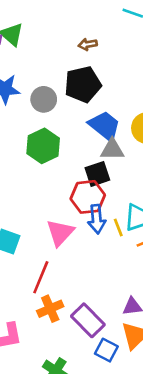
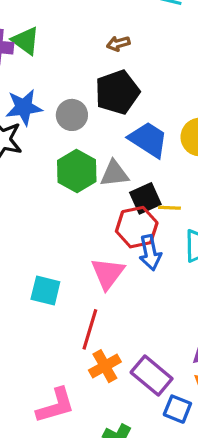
gray triangle: (112, 149) -> (114, 174), moved
yellow line: (118, 227) -> (170, 208), moved, turned -60

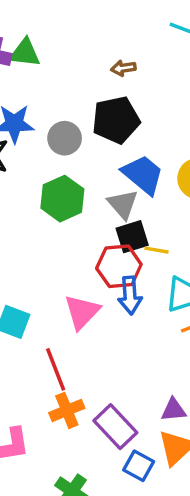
green triangle: (26, 41) -> (25, 53), turned -36
gray triangle: (114, 174) -> (123, 204), moved, turned 48
red line: (90, 329) -> (56, 369), turned -45

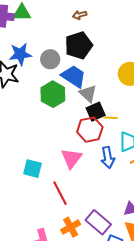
blue trapezoid: (143, 174) -> (74, 76), moved
blue arrow: (130, 295) -> (108, 157), moved
orange cross: (67, 410) -> (71, 227), moved

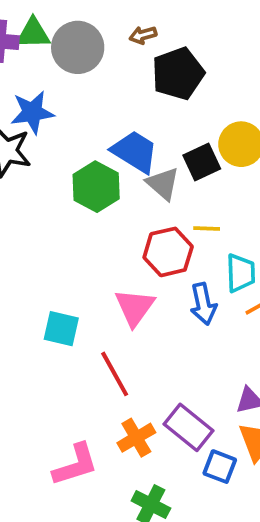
black pentagon: (79, 45) -> (178, 74), moved
gray circle: (50, 59) -> (78, 47), moved, size x1.4
black square: (96, 112) -> (202, 162), moved

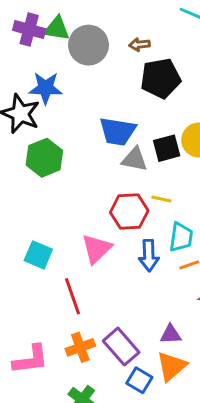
blue trapezoid: (135, 152) -> (118, 131), turned 147
gray triangle: (163, 184) -> (134, 159), turned -40
green hexagon: (96, 187) -> (44, 158), moved

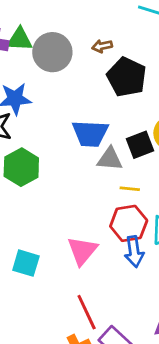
black pentagon: (161, 78) -> (127, 77), turned -30
yellow line: (161, 199) -> (130, 189), moved
red hexagon: (129, 212) -> (129, 223), moved
red line: (72, 296) -> (87, 312), moved

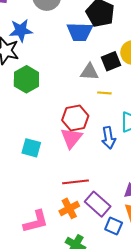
blue trapezoid: (90, 133) -> (80, 32), moved
red hexagon: (129, 223) -> (75, 118), moved
red line: (87, 312) -> (75, 182), turned -70

